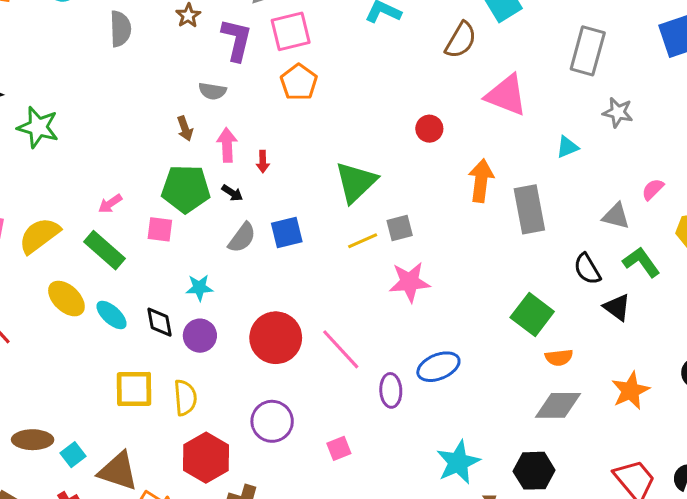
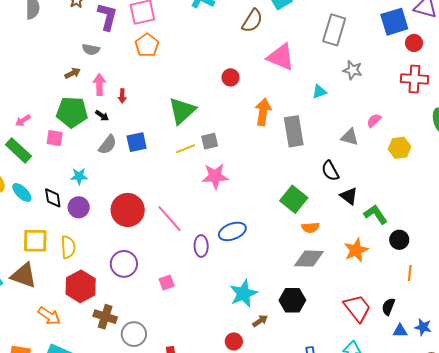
brown arrow: (185, 129) -> (73, 73), turned -98
green L-shape: (641, 262) -> (376, 214), moved
brown triangle: (118, 471) -> (24, 276), moved

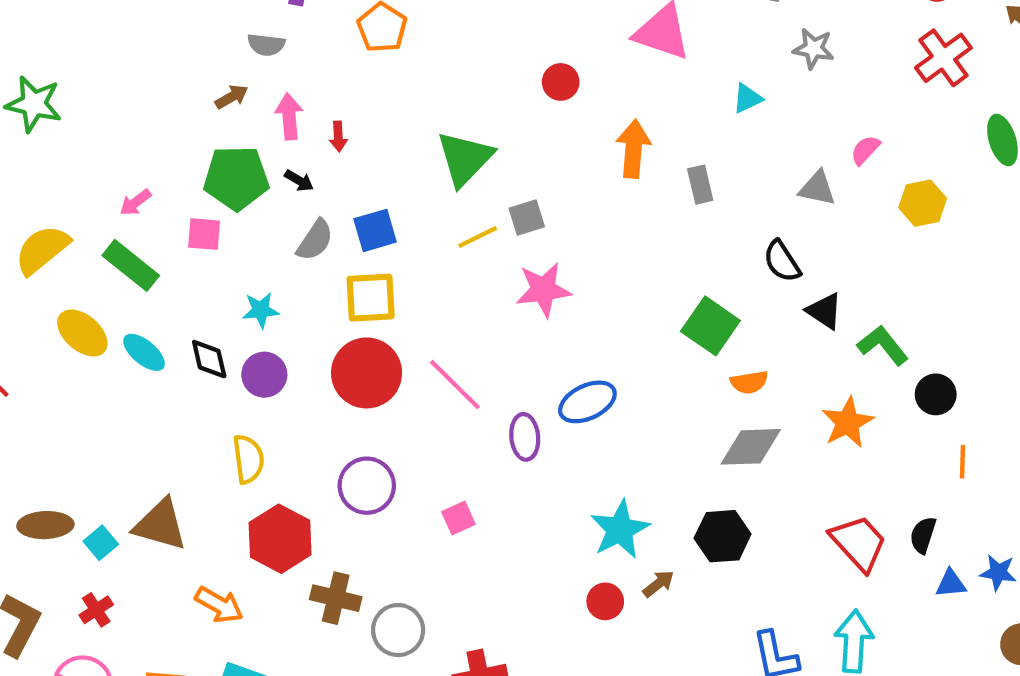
red cross: (414, 79) -> (943, 58), turned -36
gray rectangle: (294, 131) -> (700, 185), size x0.6
yellow square: (35, 241) -> (371, 298), moved
red circle: (234, 341) -> (605, 601), moved

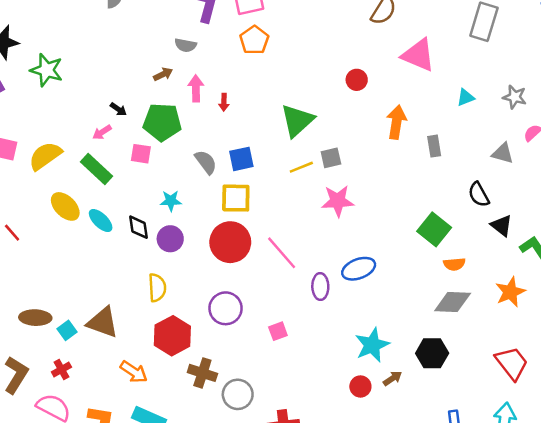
gray star: (813, 49) -> (515, 97), moved
black arrow: (299, 181) -> (118, 109), moved
gray semicircle: (315, 240) -> (206, 162), turned -75

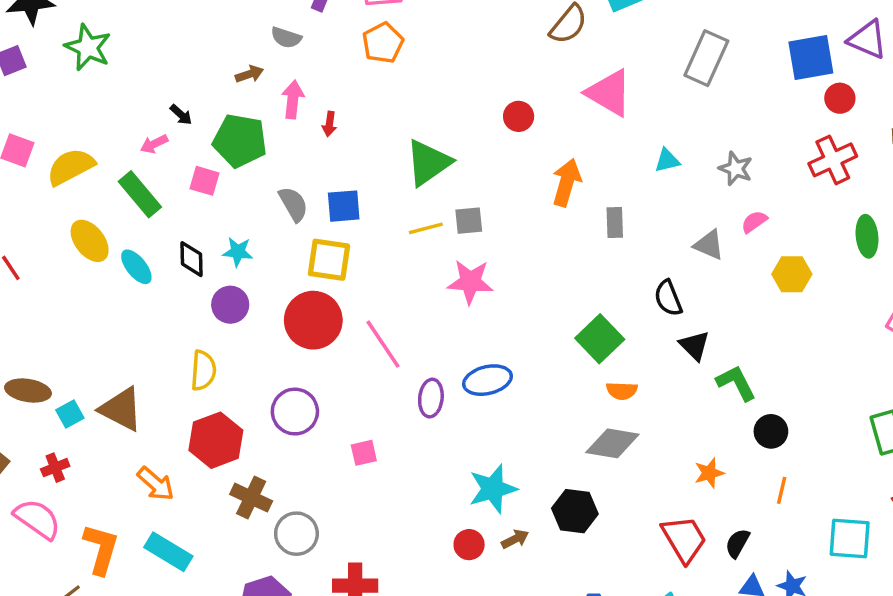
black diamond: (139, 227) -> (191, 259), moved
orange star: (510, 292) -> (709, 473), moved, size x0.7

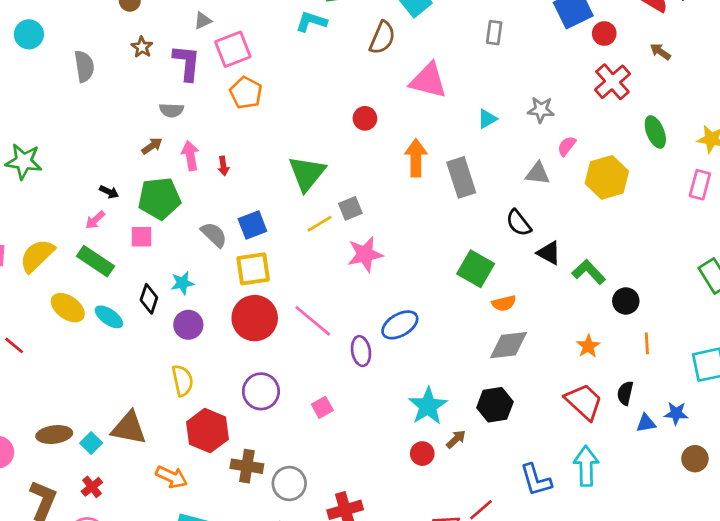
gray rectangle: (706, 58) -> (494, 33), size x0.6
gray rectangle: (615, 223) -> (461, 177), size x1.6
black diamond: (191, 259) -> (149, 299), turned 36
yellow hexagon: (792, 274) -> (607, 177), size x1.4

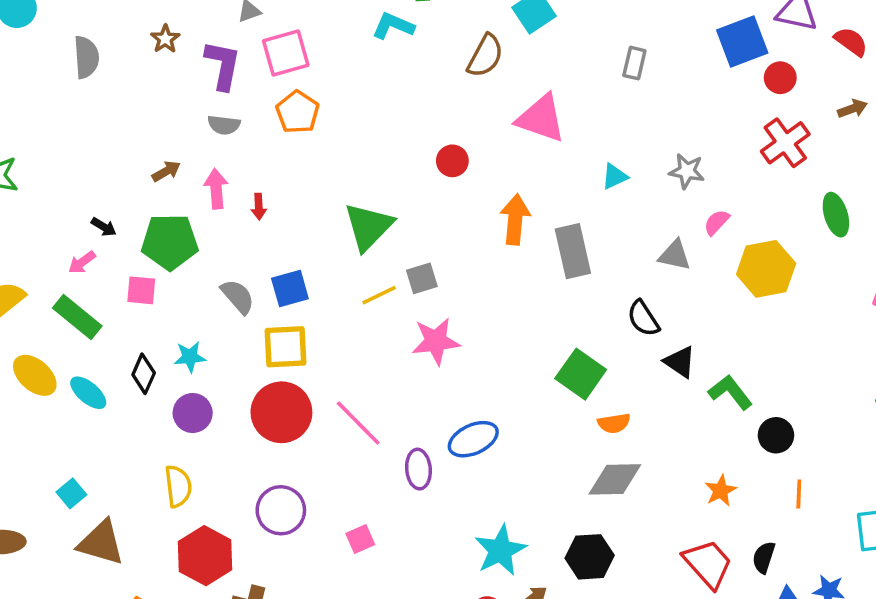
brown arrow: (660, 52) -> (852, 109), turned 120
gray semicircle: (172, 110) -> (224, 125), moved
cyan square: (91, 443) -> (71, 493), moved

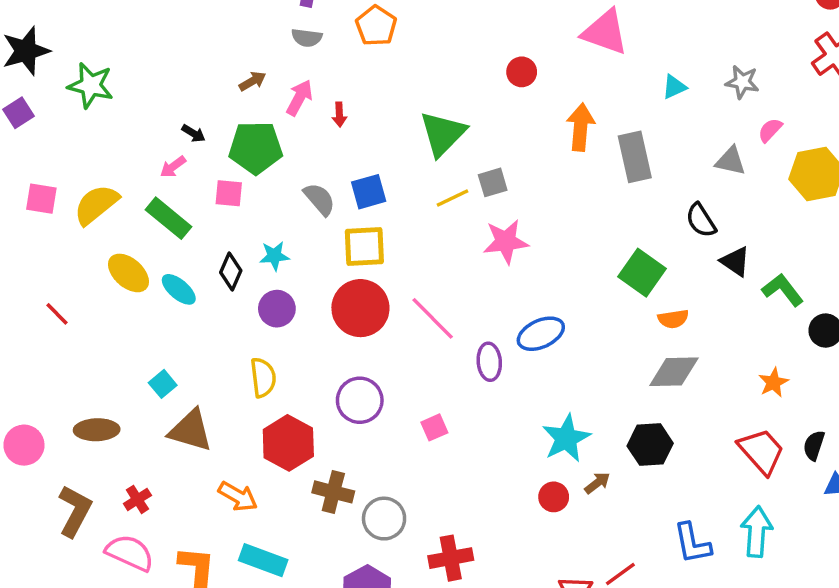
pink arrow: (216, 189) -> (299, 98), turned 33

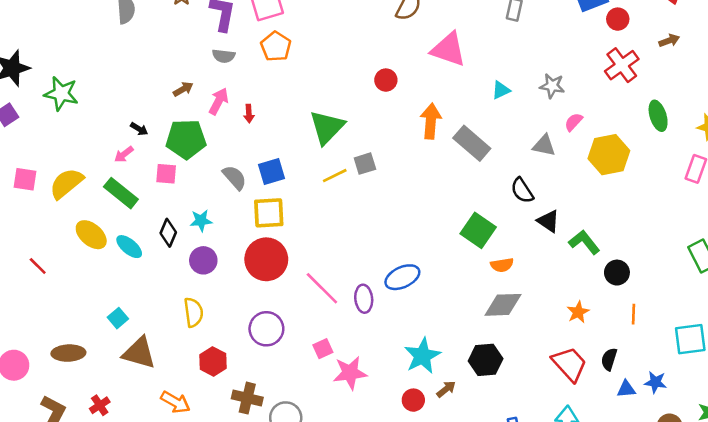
gray rectangle: (635, 157) -> (472, 143), turned -36
pink star: (506, 242) -> (350, 373), moved
pink line: (433, 318) -> (322, 288), moved
red hexagon: (288, 443) -> (213, 361), size x0.7

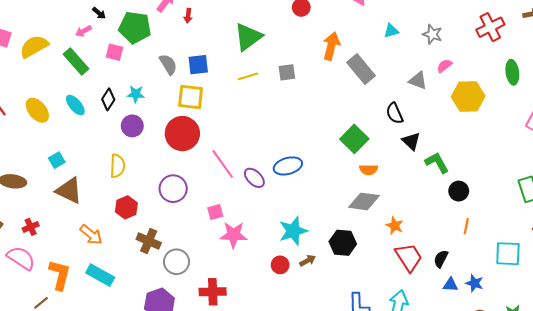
gray square: (365, 164) -> (287, 72), moved
yellow ellipse: (91, 235) -> (37, 110), moved
purple ellipse: (364, 299) -> (254, 178), turned -50
orange star: (578, 312) -> (395, 226), moved, turned -30

